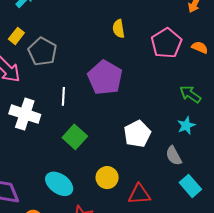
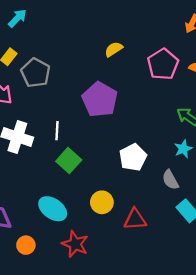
yellow semicircle: (119, 29) -> (114, 49), turned 66
white line: (63, 96) -> (57, 131), moved

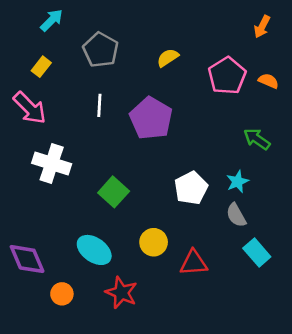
gray pentagon: (36, 73) -> (101, 50), moved
white line: (57, 131) -> (99, 105), moved
cyan star: (183, 149) -> (237, 182), moved

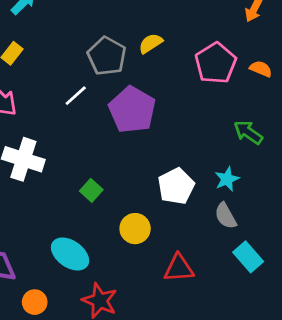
gray pentagon: (101, 50) -> (107, 56), moved
white line: (99, 105) -> (76, 96), turned 45
green square: (114, 192) -> (91, 190), size x0.7
yellow circle: (154, 242) -> (135, 229), moved

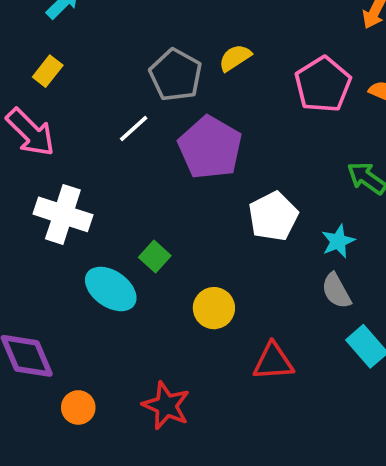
white pentagon: (176, 186) -> (273, 216), moved
cyan ellipse: (70, 254) -> (111, 289), moved

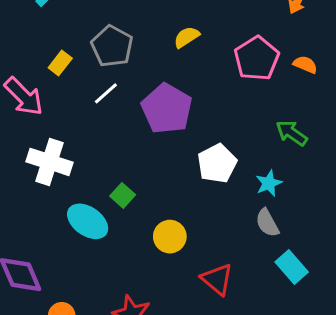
yellow rectangle: (48, 71) -> (60, 63), moved
gray pentagon: (176, 75) -> (112, 46), moved
red triangle: (273, 362) -> (217, 279), turned 44

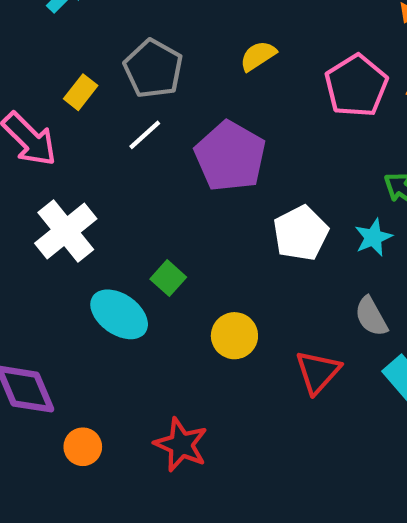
white cross: (50, 162) -> (66, 231), turned 33
cyan star: (269, 183) -> (373, 237), moved
red triangle: (217, 279) -> (318, 372), moved, turned 32

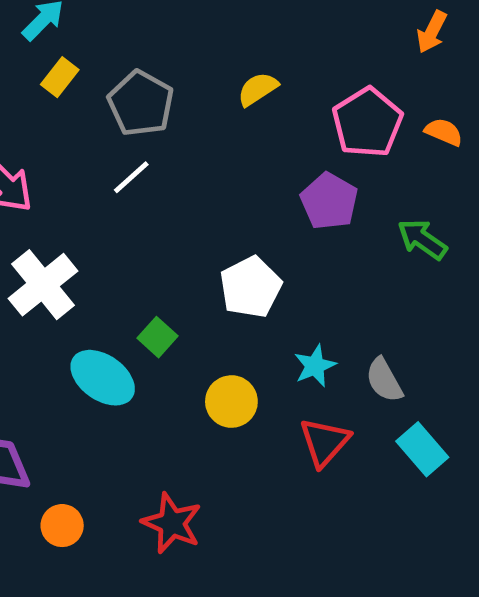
yellow rectangle: (81, 92) -> (60, 77), moved
purple pentagon: (230, 156) -> (329, 201), moved, size x0.7
white pentagon: (301, 233) -> (251, 287), moved
cyan star: (373, 237) -> (315, 366), moved

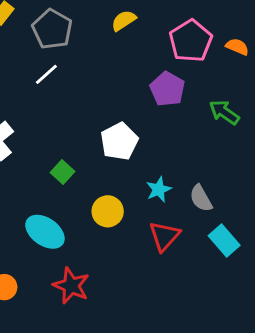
cyan ellipse: (103, 378) -> (45, 232), moved

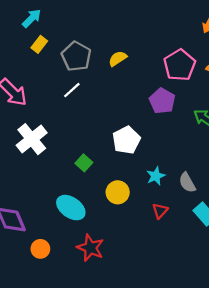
yellow semicircle: (124, 20) -> (118, 59), moved
red triangle: (164, 236) -> (160, 211), size x0.7

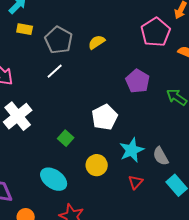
yellow rectangle: (39, 44) -> (25, 29), turned 63
pink pentagon: (180, 65) -> (156, 32), moved
cyan star: (156, 176) -> (132, 150), size x1.4

